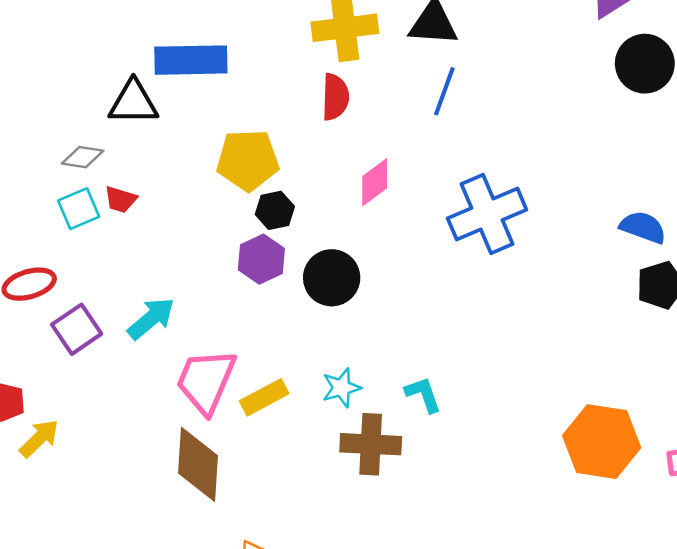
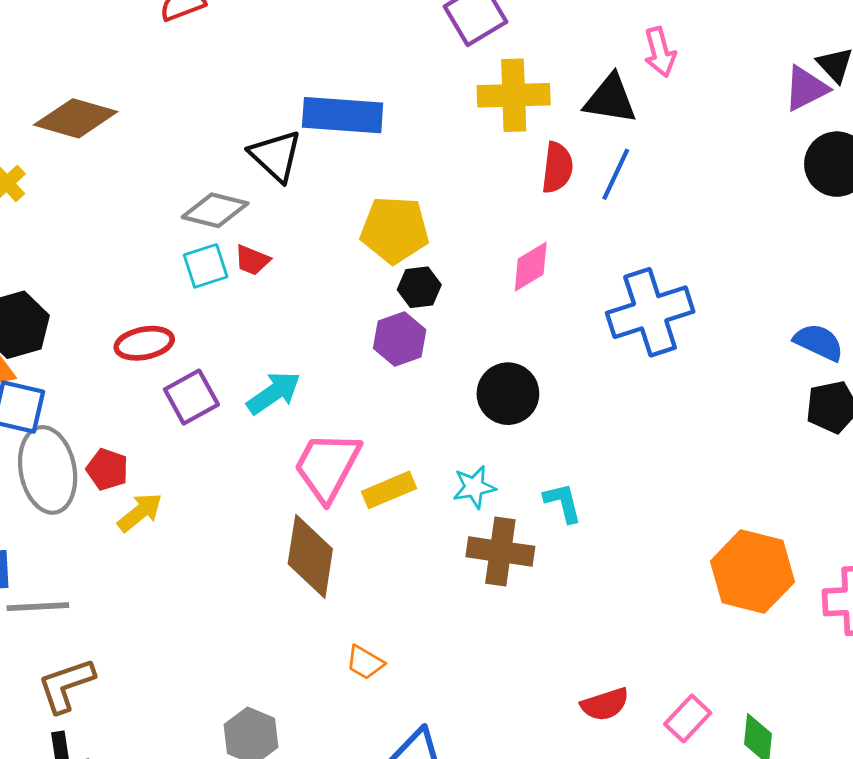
red semicircle: (335, 97) -> (557, 168), moved
black triangle: (133, 103) -> (276, 156), turned 38
gray diamond: (83, 157) -> (215, 210), size x1.4
black circle: (332, 278) -> (508, 394), moved

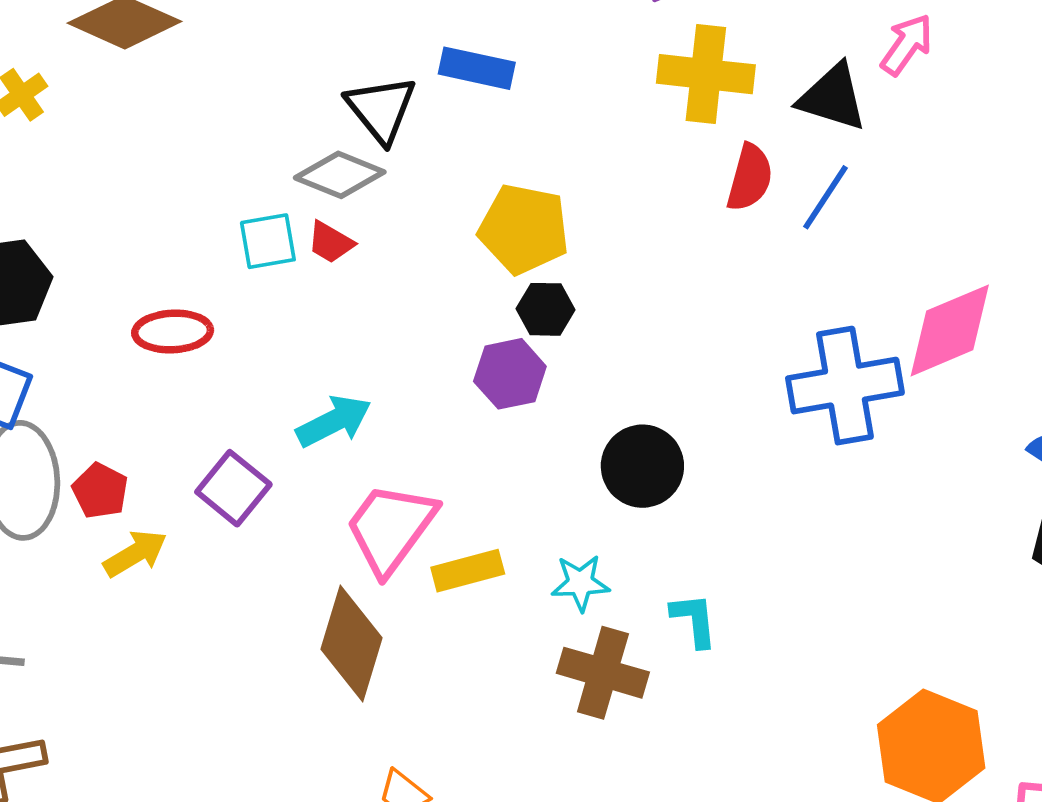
pink arrow: (660, 52) -> (907, 45), turned -138
blue rectangle: (343, 115) -> (477, 68), size x0.7
gray diamond: (215, 210) -> (340, 175), moved
pink diamond: (531, 267) -> (950, 330), moved, size x1.5
purple square: (191, 397) -> (233, 488), moved, turned -30

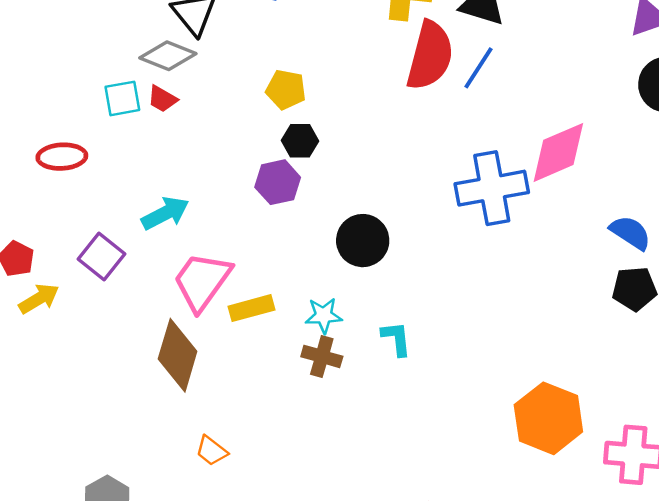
red semicircle: (750, 178) -> (430, 56), size x1.6
yellow pentagon: (524, 229) -> (286, 90), size x0.7
brown cross: (603, 673) -> (322, 356), moved, size x0.7

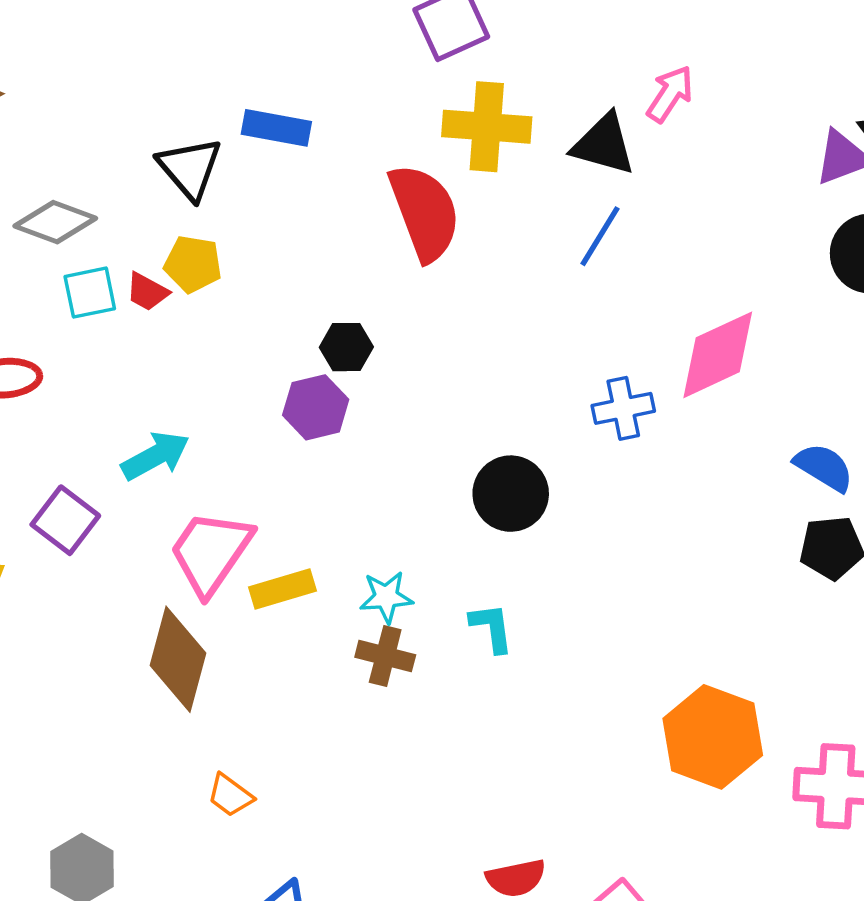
gray diamond: (168, 56) -> (55, 222), moved
red semicircle: (430, 56) -> (425, 212), moved, turned -34
yellow pentagon: (286, 90) -> (193, 264), moved
blue cross: (492, 188) -> (623, 408), size x0.6
black circle: (363, 241) -> (511, 494), moved

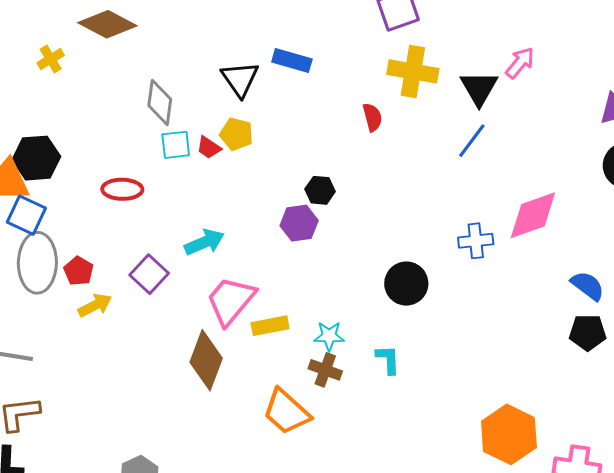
black triangle: (604, 144) -> (479, 88), turned 39
red semicircle: (425, 212) -> (372, 117), size x0.5
gray diamond: (55, 222) -> (160, 102), turned 72
orange trapezoid: (230, 795) -> (286, 412), moved, size x1.8

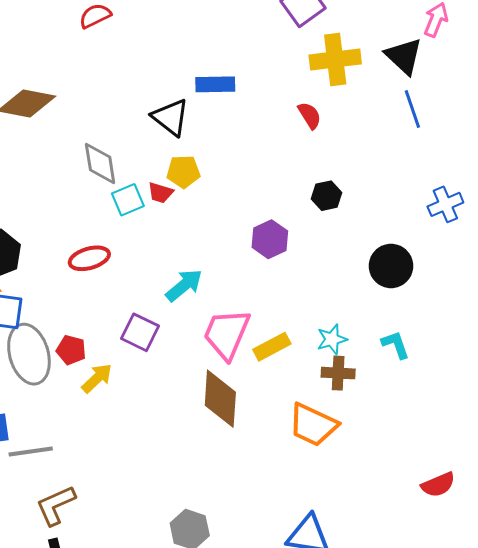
blue line: (472, 141) -> (412, 109), turned -39
black hexagon: (320, 190) -> (326, 196), moved

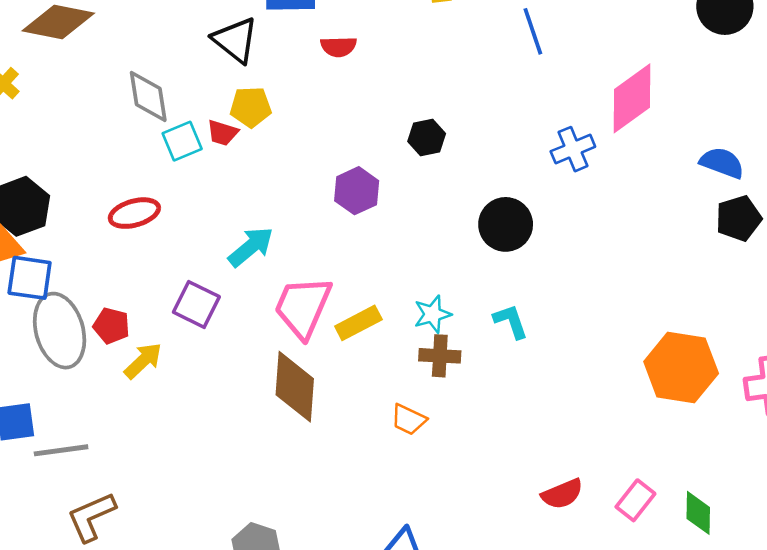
red semicircle: (310, 115) -> (339, 47), moved, turned 120
orange trapezoid: (313, 425) -> (409, 419), size x0.6

